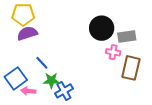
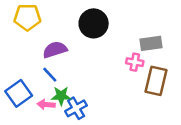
black circle: (102, 28) -> (94, 23), moved
purple semicircle: (27, 33) -> (55, 50), moved
pink arrow: (28, 91) -> (46, 105), moved

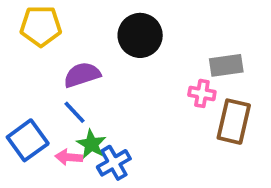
green star: (61, 96) -> (91, 144), turned 30

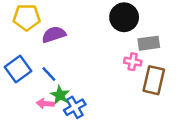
black circle: (140, 35) -> (124, 17), moved
purple semicircle: (82, 75) -> (54, 35), moved
blue square: (28, 140) -> (18, 69), moved

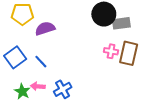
gray rectangle: (149, 43) -> (121, 23), moved
brown rectangle: (154, 80) -> (129, 53), moved
green star: (60, 95) -> (22, 91), moved

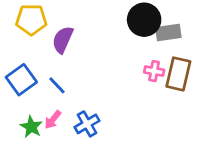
purple semicircle: (45, 29) -> (63, 40), turned -48
pink arrow: (38, 86) -> (53, 120), turned -56

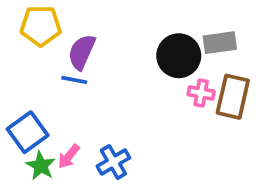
black circle: (144, 20) -> (179, 56), moved
blue square: (21, 80) -> (28, 132), moved
blue line: (57, 85) -> (74, 80), moved, turned -36

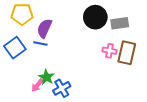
black circle: (179, 56) -> (95, 17), moved
blue square: (28, 132) -> (15, 48), moved
green star: (41, 166) -> (46, 77), moved

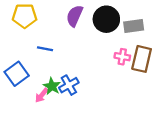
purple semicircle: (44, 28) -> (75, 16), moved
blue square: (15, 48) -> (17, 74), moved
blue cross: (62, 88) -> (69, 85), moved

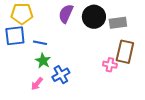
pink cross: (122, 57) -> (110, 65), moved
blue square: (17, 74) -> (15, 36), moved, turned 30
green star: (52, 86) -> (43, 61), moved

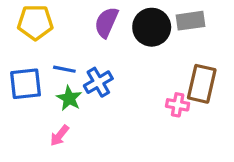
gray rectangle: (118, 23) -> (190, 21), moved
blue square: (15, 36) -> (26, 84), moved
blue cross: (61, 75) -> (98, 82), moved

